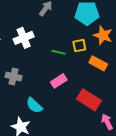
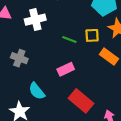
red rectangle: (89, 100) -> (81, 101), moved

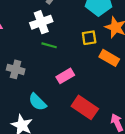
white cross: (35, 20) -> (41, 22), moved
green line: (69, 40) -> (49, 45), moved

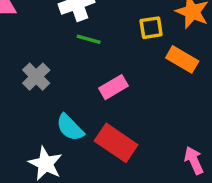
gray cross: (16, 69) -> (36, 77), turned 30
red rectangle: (85, 107) -> (116, 143), moved

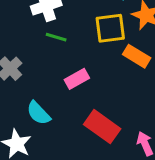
yellow square: (151, 28) -> (110, 28), size x1.5
red rectangle: (116, 143) -> (102, 127), moved

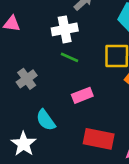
red rectangle: (102, 127) -> (99, 139), turned -32

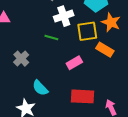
white cross: (65, 29) -> (64, 16), moved
pink rectangle: (82, 95) -> (74, 63), moved

